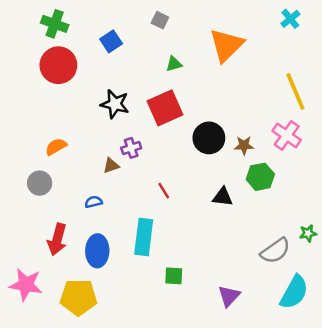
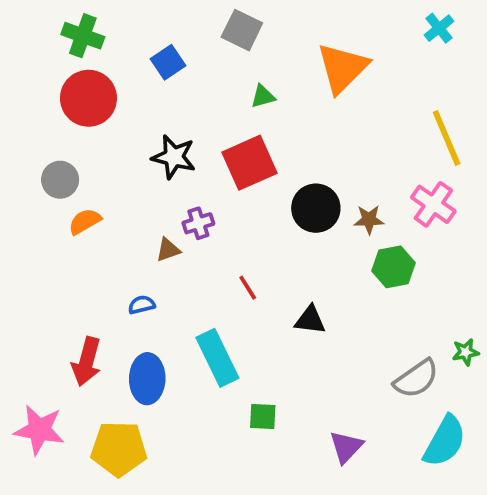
gray square: (160, 20) -> (242, 30), size x1.5
gray circle: (40, 183) -> (60, 180), moved
black triangle: (223, 197) -> (310, 320), moved
cyan rectangle: (144, 237) -> (217, 358), turned -33

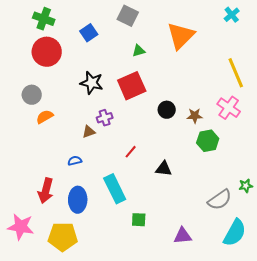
black circle: (316, 208) -> (167, 110), size x0.7
red line: (248, 288) -> (131, 152), turned 72
purple triangle: (346, 447) -> (183, 236), turned 42

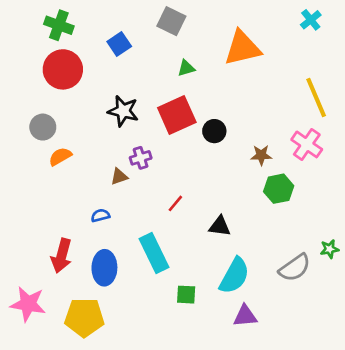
orange triangle: (181, 36) -> (242, 48), turned 32
black circle: (167, 110) -> (214, 131), moved
cyan semicircle: (235, 233) -> (234, 276), moved

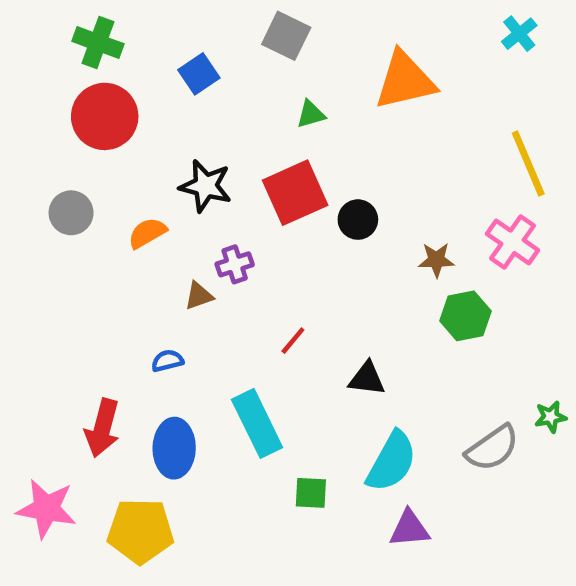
orange semicircle: (60, 157) -> (147, 233), moved

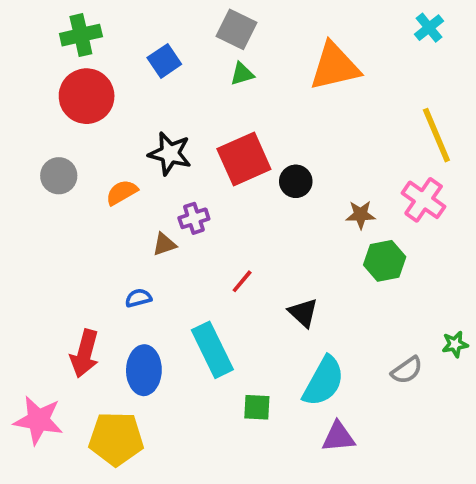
green cross: (98, 43) -> (81, 35), turned -33
green triangle: (311, 114) -> (242, 74), moved
black triangle: (367, 379) -> (303, 313), turned 36
gray semicircle: (492, 448) -> (407, 370), size x0.7

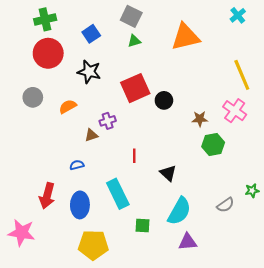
black star: (170, 154) -> (89, 72), moved
red line: (242, 281) -> (134, 156), turned -40
yellow pentagon: (116, 439) -> (93, 245), moved

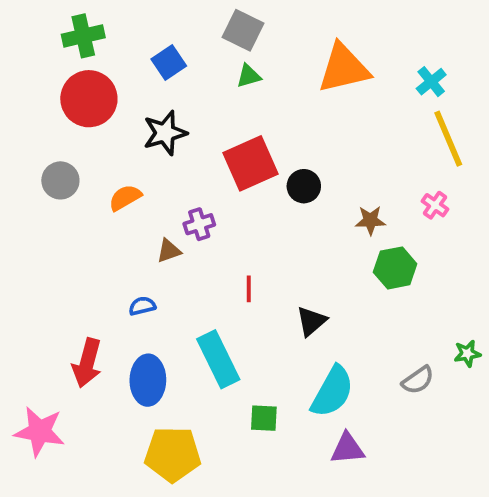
cyan cross: (238, 15) -> (431, 82), moved
black star: (89, 72) -> (165, 133), turned -30
pink cross: (235, 111) -> (435, 205), size x0.6
black triangle: (168, 173) -> (311, 321), turned 36

